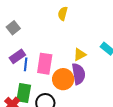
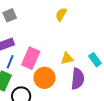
blue line: (26, 64) -> (10, 62), moved
purple semicircle: (78, 74) -> (78, 79), moved

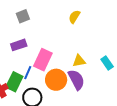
blue line: (10, 62) -> (28, 73), moved
purple semicircle: (78, 79) -> (76, 80), moved, turned -35

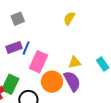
blue line: (28, 73) -> (26, 48), moved

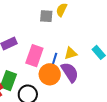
gray square: (18, 19) -> (46, 16), moved, turned 32
blue line: (26, 48) -> (54, 60), moved

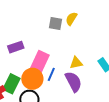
blue line: (54, 60) -> (51, 74), moved
orange circle: (50, 74) -> (32, 79), moved

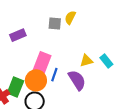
purple rectangle: (16, 47) -> (18, 35), moved
yellow triangle: (76, 63) -> (86, 61), moved

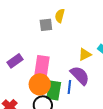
purple rectangle: (18, 35) -> (15, 61), moved
blue line: (54, 75) -> (69, 87), moved
green rectangle: (15, 87) -> (54, 90), moved

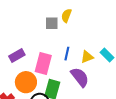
orange circle: (40, 84) -> (26, 82), moved
blue line: (69, 87) -> (67, 54), moved

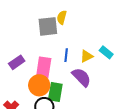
gray square: (52, 23) -> (48, 26), size x1.5
orange circle: (26, 82) -> (39, 85), moved

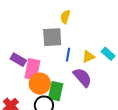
gray square: (48, 26) -> (52, 37), moved
purple rectangle: (17, 62) -> (18, 60), turned 63
pink rectangle: (44, 67) -> (32, 69), moved

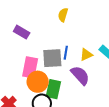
gray square: (52, 37) -> (52, 58), moved
purple rectangle: (18, 60) -> (22, 32), moved

